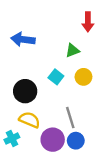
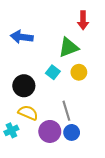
green triangle: (72, 50) -> (68, 47), size x1.5

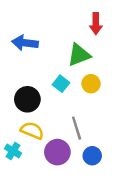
cyan cross: (11, 130) -> (13, 151), turned -32
blue circle: (72, 132) -> (92, 156), moved

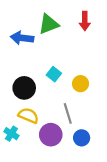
green triangle: (79, 55) -> (49, 24), moved
yellow circle: (91, 84) -> (81, 84), moved

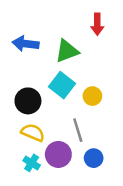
green triangle: (49, 24) -> (67, 51), moved
cyan square: (54, 74) -> (62, 85), size x1.5
cyan cross: (11, 134) -> (32, 163), moved

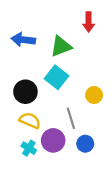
yellow circle: (92, 96) -> (94, 95), moved

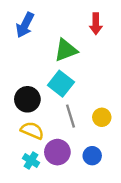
blue arrow: (23, 40) -> (25, 25), moved, turned -70
yellow circle: (94, 95) -> (102, 117), moved
gray line: (71, 118) -> (71, 116), moved

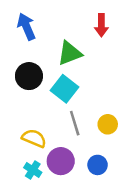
blue arrow: (25, 25) -> (26, 27), turned 130
black circle: (27, 99) -> (29, 76), moved

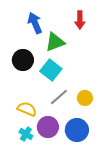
blue arrow: (26, 27) -> (35, 23), moved
gray line: (75, 123) -> (59, 97), turned 66
blue circle: (98, 165) -> (77, 130), size x1.5

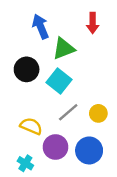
cyan cross: (26, 134) -> (25, 163), moved

